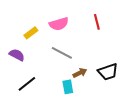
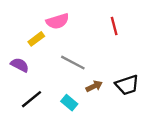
pink semicircle: (59, 24) -> (58, 21), moved
cyan rectangle: (68, 87) -> (69, 103), moved, turned -40

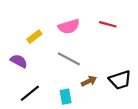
pink semicircle: (58, 21) -> (69, 27), moved
red line: (114, 26) -> (108, 24), turned -60
cyan rectangle: (69, 103) -> (66, 97), turned 40

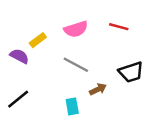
purple semicircle: (19, 61) -> (19, 56), moved
black trapezoid: (120, 80) -> (131, 72), moved
black line: (30, 93) -> (18, 99), moved

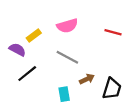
red line: (119, 27) -> (113, 32), moved
black trapezoid: (131, 72) -> (112, 89), moved, turned -55
black line: (18, 99) -> (27, 74), moved

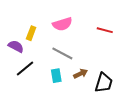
yellow rectangle: (34, 35) -> (31, 33), turned -32
cyan rectangle: (64, 94) -> (56, 76), moved

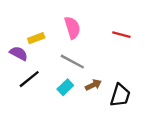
pink semicircle: (62, 24) -> (72, 28), turned -90
yellow rectangle: (31, 33) -> (36, 38), turned 48
cyan rectangle: (56, 76) -> (65, 87), turned 56

